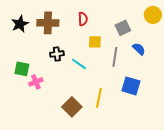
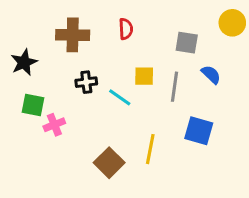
black star: (20, 24) -> (24, 62), moved
gray square: (123, 28) -> (187, 43), turned 35
yellow square: (95, 42) -> (144, 76), moved

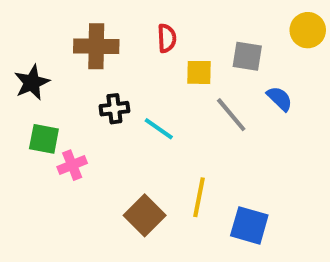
yellow square: (144, 76) -> (199, 72), moved
gray line: (175, 87) -> (231, 115), turned -48
blue square: (199, 131) -> (249, 225), moved

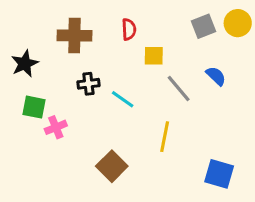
gray square: (247, 56) -> (204, 26), moved, turned -30
yellow line: (199, 197) -> (165, 137), moved
blue square: (249, 225) -> (219, 174), moved

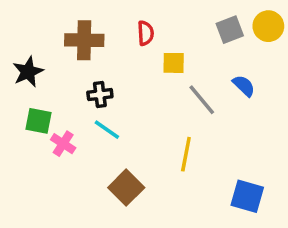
cyan line: (123, 99) -> (107, 130), moved
pink cross: (56, 127) -> (63, 144), turned -35

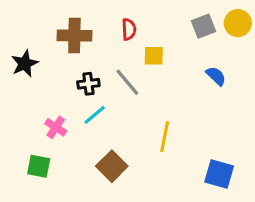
gray line: (202, 100) -> (127, 82), moved
green square: (39, 121) -> (39, 166), moved
cyan line: (107, 130) -> (95, 115), turned -75

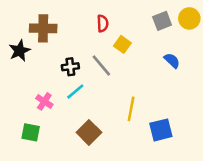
brown cross: (74, 36) -> (43, 28), moved
yellow square: (154, 56) -> (122, 44), turned 35
blue square: (219, 174) -> (161, 130), moved, turned -30

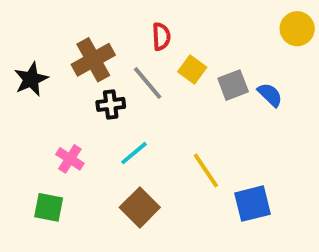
gray square: (162, 21) -> (233, 85), moved
brown cross: (43, 28) -> (93, 60), moved, turned -30
gray line: (101, 66) -> (148, 83), moved
cyan line: (75, 92) -> (134, 153), moved
yellow line: (131, 109) -> (206, 170), turned -45

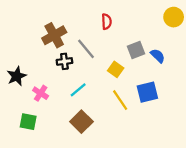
red semicircle: (161, 36) -> (107, 22), moved
yellow square: (192, 69) -> (116, 69), moved
black star: (31, 79) -> (17, 76), moved
blue square: (252, 204) -> (147, 92), moved

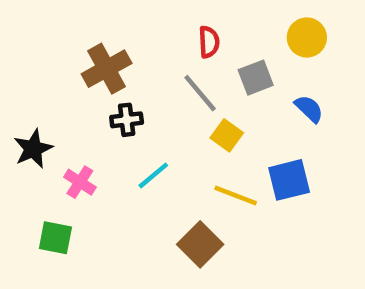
yellow circle: (174, 17) -> (307, 37), moved
gray line: (86, 49) -> (200, 93), moved
gray square: (136, 50) -> (256, 78), moved
yellow line: (120, 100) -> (236, 195), turned -35
brown square: (81, 122) -> (200, 244), moved

